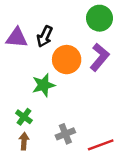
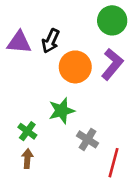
green star: (43, 85) -> (62, 111), moved
gray cross: (65, 134) -> (88, 139), moved, turned -36
red line: (101, 145) -> (114, 163), turned -55

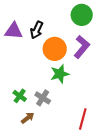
green star: (62, 111) -> (60, 74), moved
gray cross: (88, 139) -> (43, 98), moved
brown arrow: (27, 159) -> (28, 118), moved, turned 48

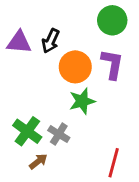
purple L-shape: (82, 47) -> (112, 64), turned -30
green cross: (20, 96) -> (27, 131), size x1.5

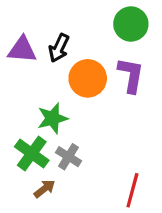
green star: (82, 101) -> (53, 118), moved

